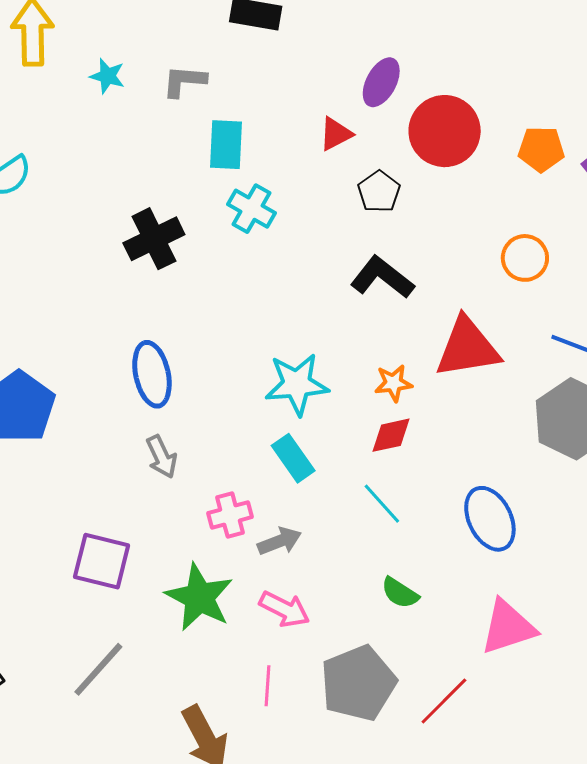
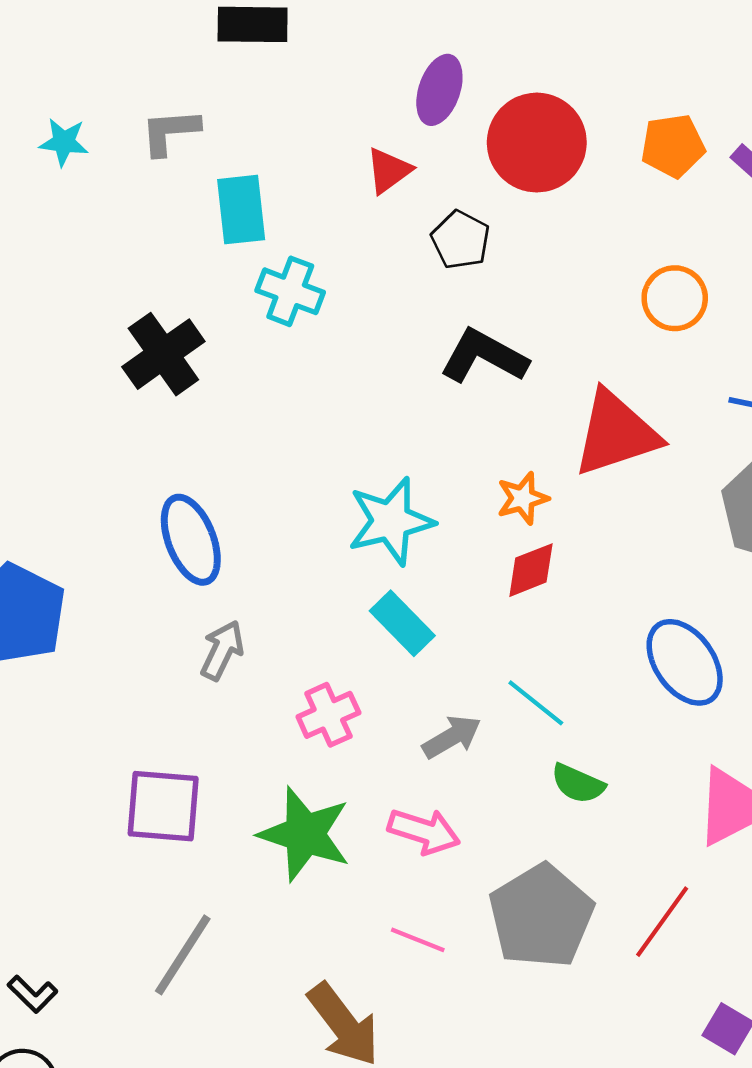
gray arrow: (162, 457) -> (222, 650), turned -120
cyan line: (382, 504) -> (536, 703), moved
gray arrow: (280, 541) -> (452, 737), moved
pink line: (268, 686) -> (418, 940), turned -63

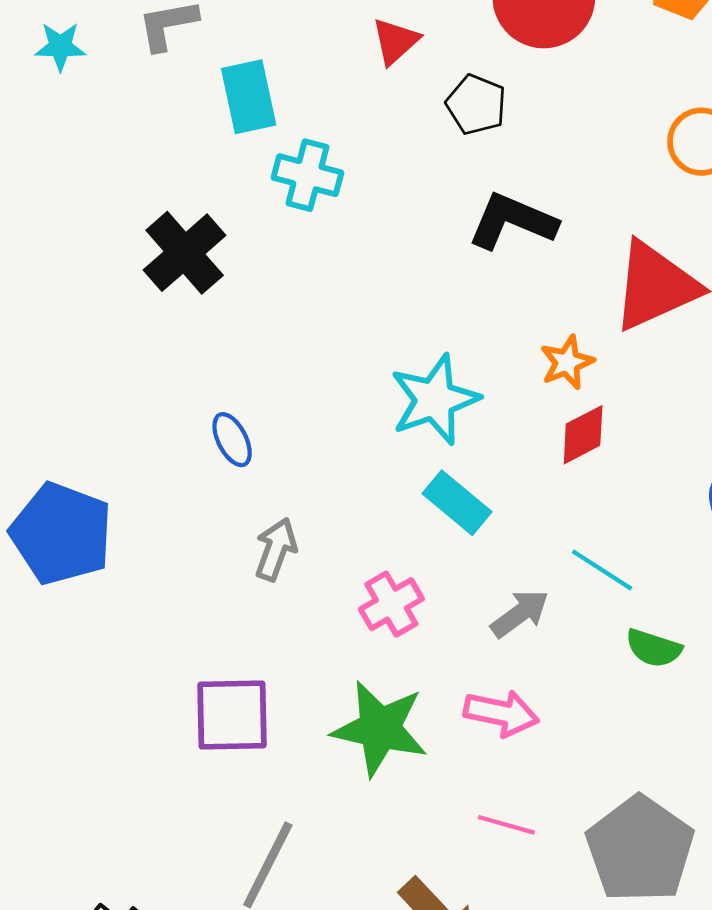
blue ellipse: (191, 540) -> (232, 440), size x0.6
gray pentagon: (541, 916) -> (640, 849), moved

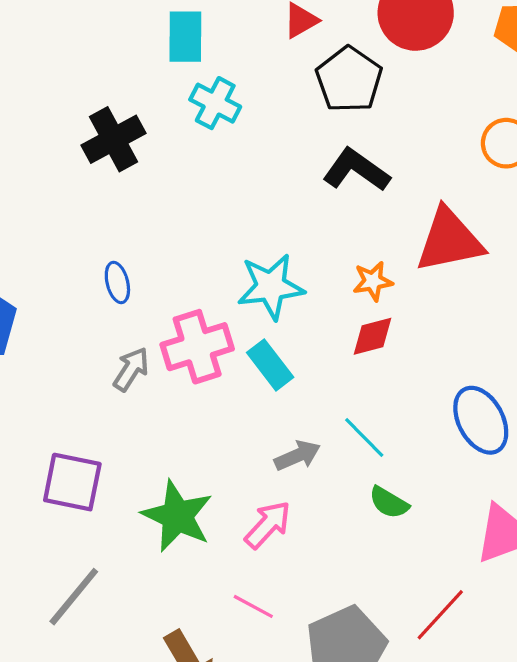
black pentagon: (476, 105) -> (349, 80), size x1.5
pink cross: (391, 604) -> (197, 347), moved, size x1.5
pink arrow: (501, 713) -> (268, 525), turned -72

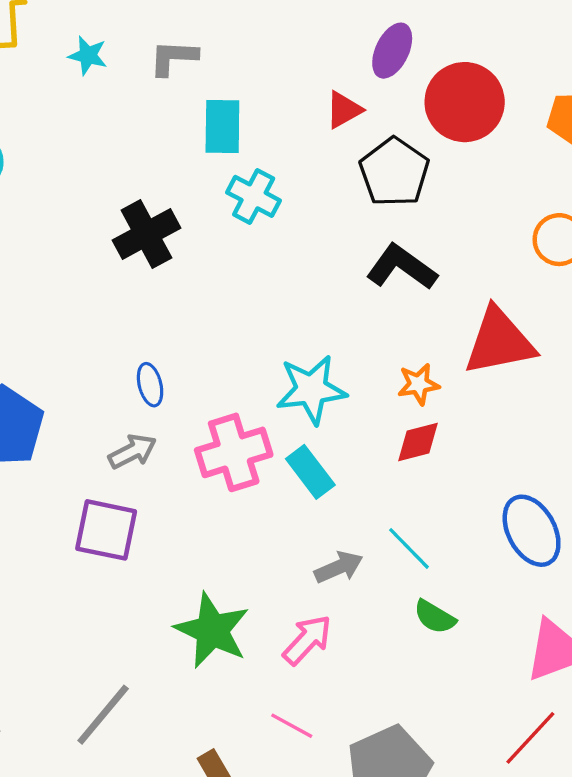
gray arrow: (131, 369) -> (132, 451), moved, turned 30
purple square: (72, 482) -> (106, 530), moved
red line: (440, 615) -> (530, 738), moved

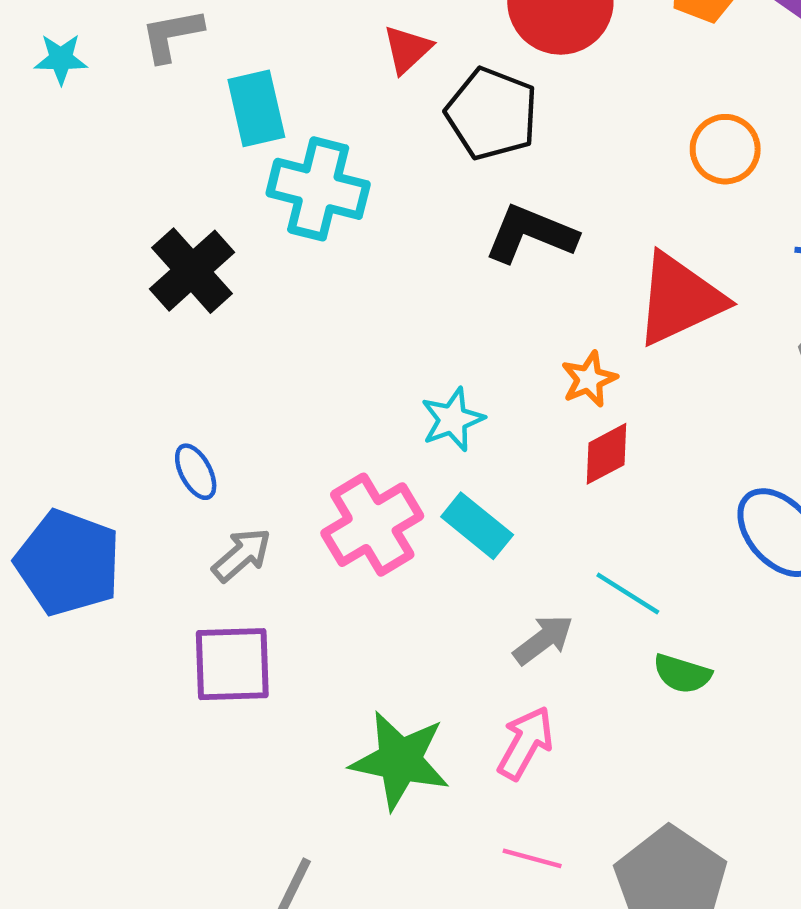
cyan cross: (254, 196) -> (318, 189), size x1.4
blue ellipse: (150, 385) -> (196, 472), moved
cyan star: (311, 390) -> (453, 419), size x0.7

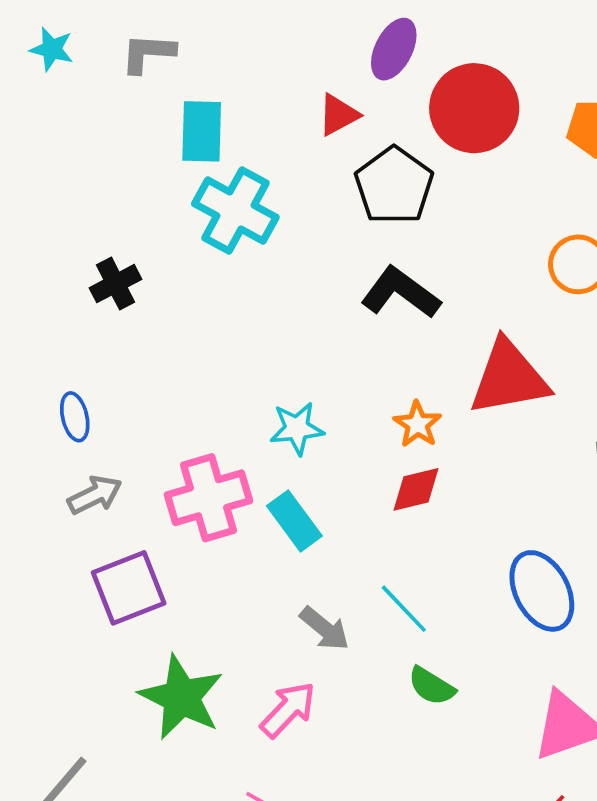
black cross: (192, 271) -> (116, 284), moved, size x0.7
orange star: (589, 379) -> (417, 424), turned -30
gray arrow: (543, 640) -> (325, 629), turned 62
purple square: (232, 664) -> (129, 588), moved, turned -34

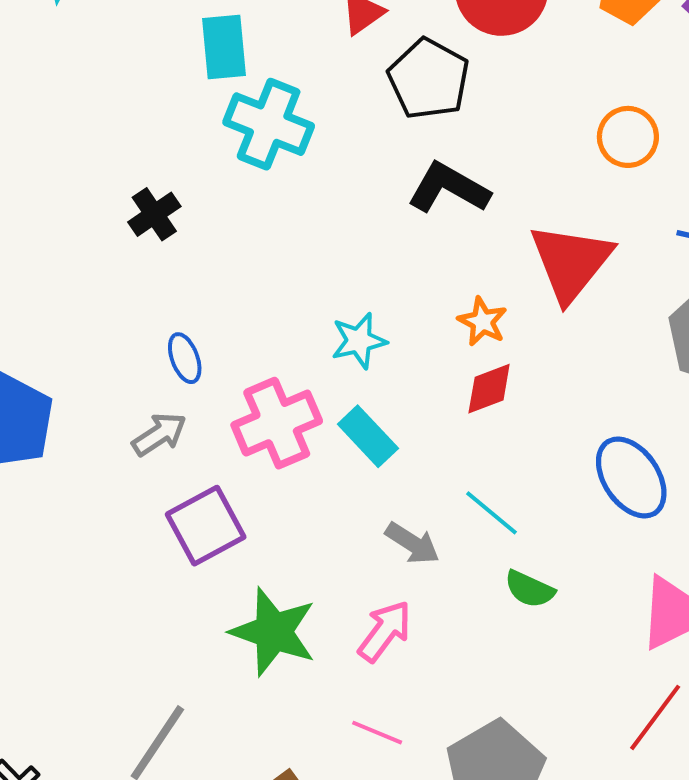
red triangle: (509, 378) -> (571, 262), turned -34
blue ellipse: (75, 417) -> (185, 358), moved

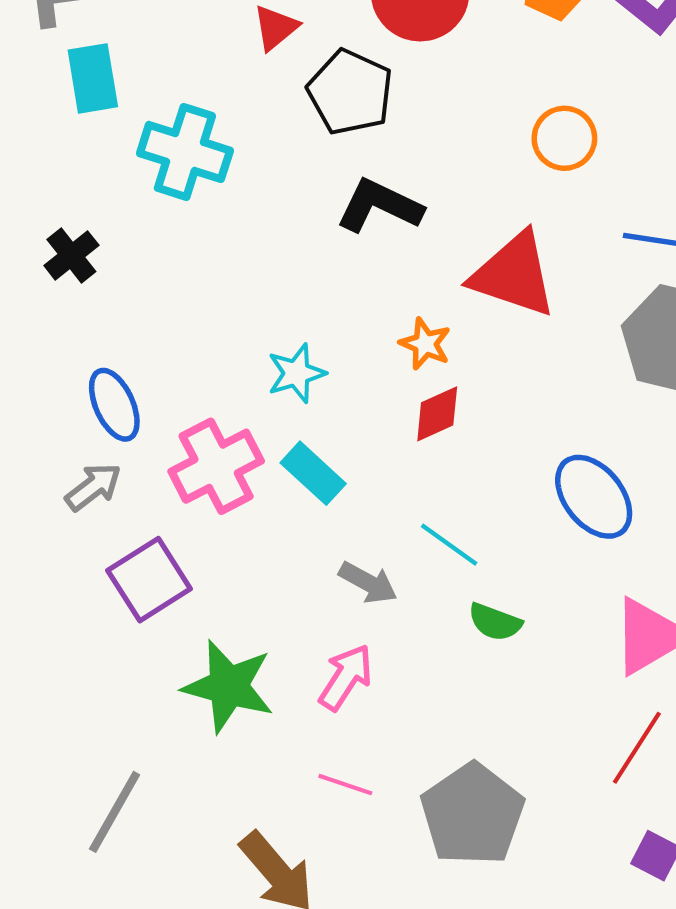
cyan rectangle: (224, 47) -> (93, 78), moved
red triangle: (571, 262) -> (514, 275), turned -46
blue ellipse: (185, 358) -> (114, 405), size x1.4

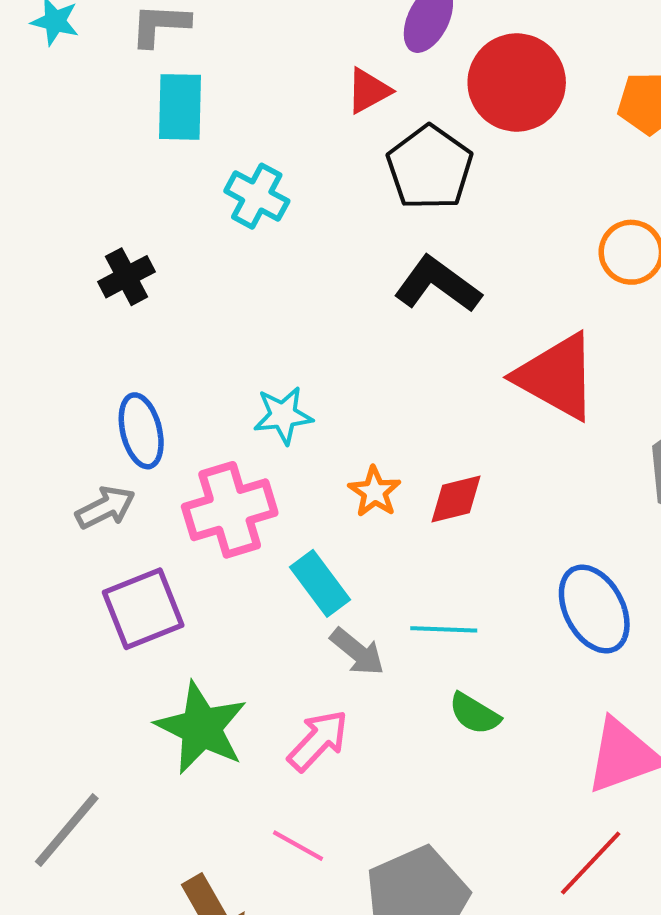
cyan cross: (185, 152) -> (257, 196), size x0.7
orange star: (425, 344) -> (375, 492), moved
cyan star: (296, 373) -> (283, 415), moved
cyan rectangle: (313, 473) -> (320, 583), moved
cyan line: (449, 545) -> (444, 629), turned -44

